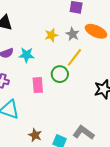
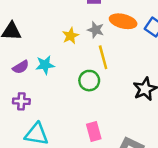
yellow line: (74, 57) -> (103, 57), turned -42
pink rectangle: (38, 85) -> (94, 131), moved

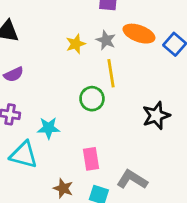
cyan star: (45, 65) -> (48, 128), moved

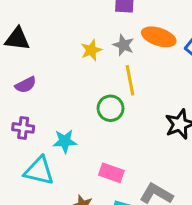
pink rectangle: (91, 159) -> (111, 173), turned -60

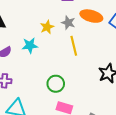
green circle: (111, 108) -> (56, 84), moved
cyan star: (65, 141) -> (30, 45), moved

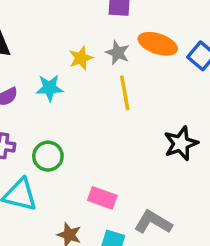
green circle: (56, 84) -> (48, 156), moved

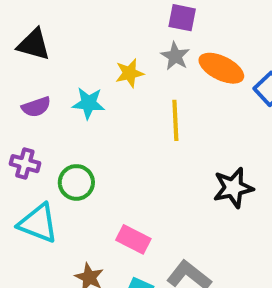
gray star: (118, 53) -> (175, 56), moved

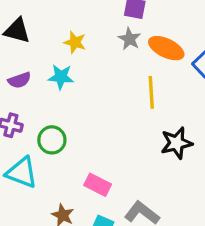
yellow star: (130, 73) -> (75, 42), moved, turned 30
yellow line: (175, 120) -> (151, 92), moved

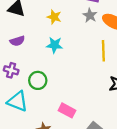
cyan star: (61, 77) -> (55, 45), moved

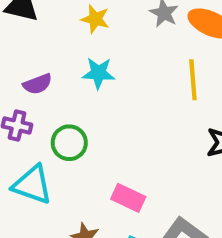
purple semicircle: (17, 41) -> (37, 84), moved

